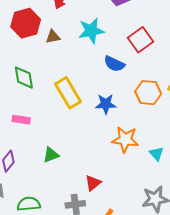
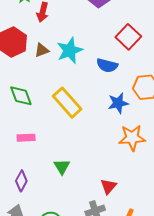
cyan star: (91, 31) -> (70, 50), moved
blue star: (106, 104) -> (118, 103), moved
green triangle: (51, 155) -> (62, 167), turned -30

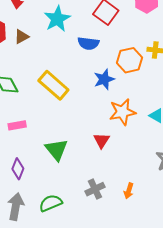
cyan star: (70, 50) -> (57, 19), moved
green triangle: (62, 167) -> (56, 150), size x1.4
red triangle: (108, 186) -> (102, 140), moved

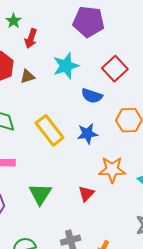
blue star: (104, 79) -> (87, 134), moved

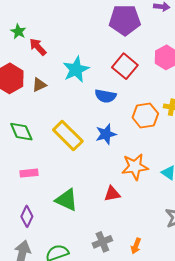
purple pentagon: (89, 22) -> (125, 20), moved
red arrow: (31, 39) -> (38, 47), turned 126
green triangle: (40, 194) -> (67, 200), turned -30
red triangle: (86, 194) -> (112, 194), turned 42

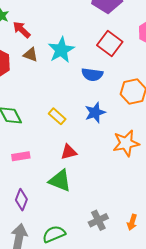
brown triangle: (39, 85) -> (31, 55), moved, turned 49
yellow rectangle: (68, 136) -> (57, 116), size x0.6
red triangle: (112, 194) -> (69, 152), moved

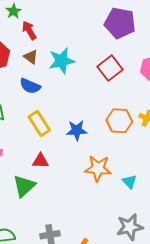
blue semicircle: (92, 75) -> (30, 86), moved
yellow rectangle: (57, 116) -> (39, 123), size x1.4
green triangle: (60, 181) -> (24, 186), turned 40

